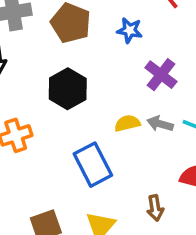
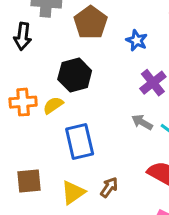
yellow semicircle: (127, 123) -> (53, 105), moved, turned -35
brown arrow: (155, 208) -> (109, 187), moved, turned -150

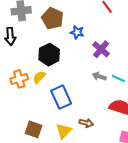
blue star: (137, 40) -> (77, 32), moved
brown square: (29, 181) -> (34, 129), turned 36
brown arrow: (109, 187) -> (86, 123), turned 80

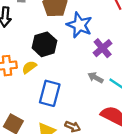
blue star: (77, 32) -> (79, 25), size x1.6
blue rectangle: (61, 97) -> (50, 93), turned 30

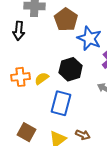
black hexagon: (44, 44) -> (71, 69), moved

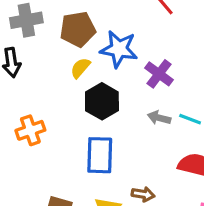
brown pentagon: (66, 19) -> (78, 29), turned -30
yellow semicircle: (42, 78) -> (80, 68), moved

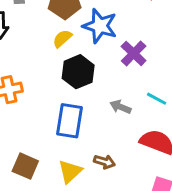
gray arrow: (159, 118) -> (121, 107), moved

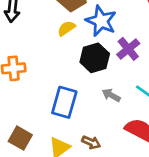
black hexagon: (78, 72) -> (95, 58), moved

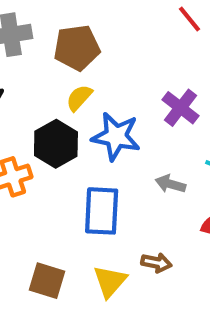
blue star: (101, 21) -> (116, 136), moved
black hexagon: (95, 58) -> (56, 144), moved

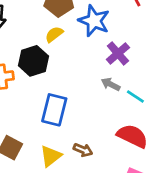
blue star: (116, 136) -> (94, 21), moved
gray arrow: (170, 184) -> (111, 84), moved

